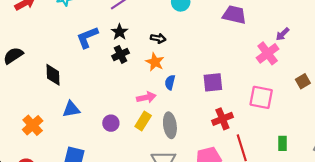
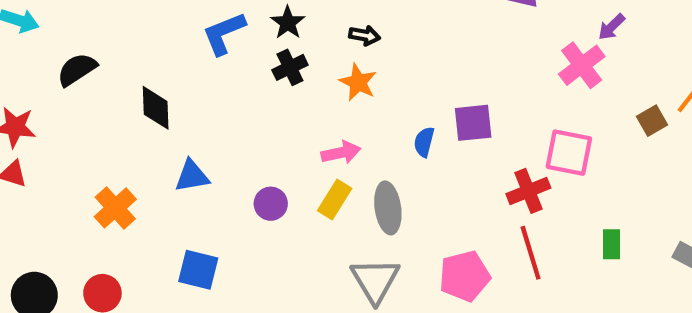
blue semicircle: (170, 82) -> (424, 142), moved
red cross: (222, 119) -> (528, 191), moved

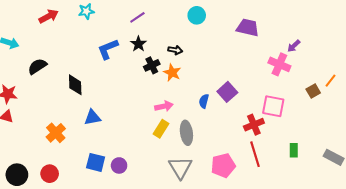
pink cross: (582, 65) -> (279, 64), turned -30
black cross: (290, 67) -> (152, 65), moved
purple square: (473, 123) -> (227, 92), turned -36
purple circle: (271, 204) -> (119, 165), moved

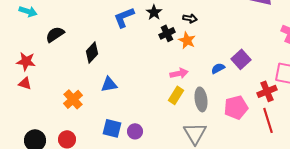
black diamond: (75, 85) -> (92, 52), turned 45
blue semicircle: (204, 101) -> (218, 68), turned 48
pink pentagon: (223, 165) -> (236, 107), moved

